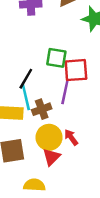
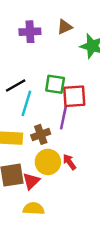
black line: (26, 79) -> (16, 85), moved, turned 30
cyan line: (26, 97) -> (26, 103), moved, turned 30
red triangle: (51, 157) -> (31, 181), moved

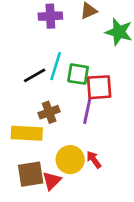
cyan line: (26, 103) -> (56, 66), moved
brown cross: (41, 134) -> (49, 112), moved

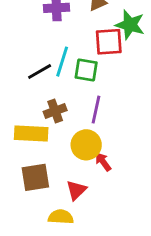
red square: (99, 87) -> (109, 42), moved
yellow circle: (70, 160) -> (86, 145), moved
red triangle: (52, 181) -> (76, 190), moved

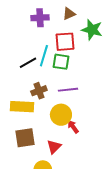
red square: (109, 42) -> (65, 42), moved
purple line: (96, 110) -> (68, 90), turned 72

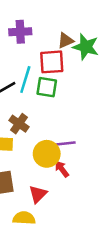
brown triangle: (69, 14) -> (66, 41), moved
purple line: (68, 90) -> (63, 144), moved
brown cross: (39, 91) -> (19, 124), turned -35

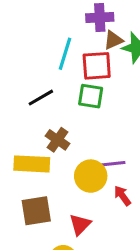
purple cross: (20, 32) -> (100, 18), moved
cyan line: (25, 80) -> (65, 54), moved
red arrow: (62, 169) -> (122, 196), moved

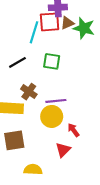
red square: (97, 66) -> (50, 22), moved
purple line: (110, 164) -> (56, 101), moved
red triangle: (80, 224) -> (63, 150), moved

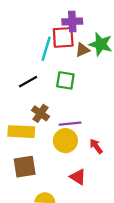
brown triangle: (67, 23) -> (82, 50), moved
red arrow: (73, 130) -> (96, 146), moved
red triangle: (63, 150) -> (78, 177), turned -42

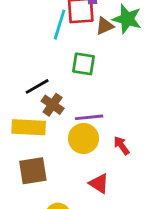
black line: (28, 82) -> (37, 86), moved

